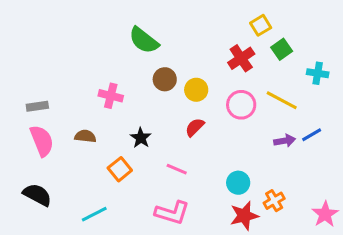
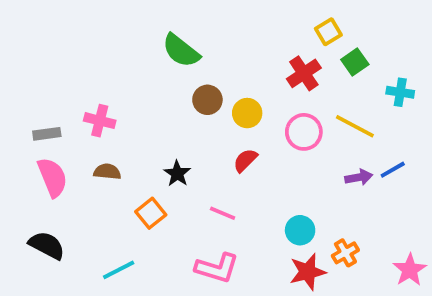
pink cross: (111, 96) -> (100, 121), moved

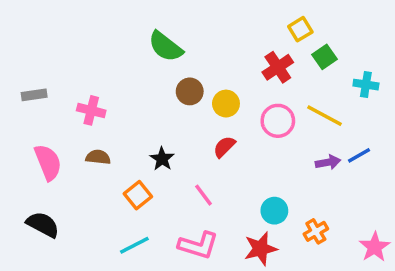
gray rectangle: (47, 134) -> (34, 95), moved
pink line: (223, 213) -> (204, 195), turned 30
cyan line: (119, 270) -> (134, 245), moved
red star: (308, 272) -> (261, 249), moved

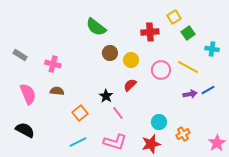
red cross: (278, 67) -> (150, 32), moved, turned 30
gray rectangle: (34, 95) -> (20, 55), turned 40
black star: (162, 159) -> (106, 96), moved

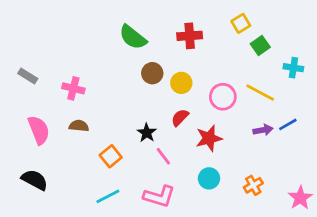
red cross: (150, 32) -> (190, 36), moved
cyan circle: (159, 122) -> (209, 178), moved
red star: (151, 144) -> (209, 138), moved

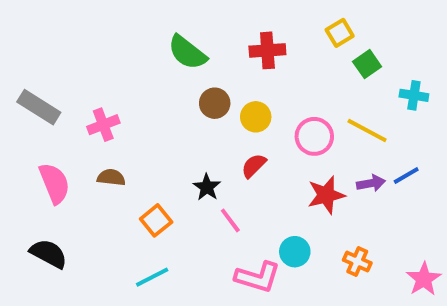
gray rectangle: (28, 76) -> (39, 107), size x1.5
pink cross: (73, 88) -> (103, 125), turned -35
red star: (209, 138) -> (326, 195), moved
orange cross: (253, 185) -> (357, 261), turned -36
pink L-shape: (159, 196) -> (258, 277), moved

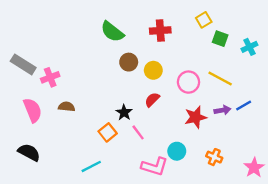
green square: (367, 64) -> (220, 39), turned -35
cyan cross: (414, 95) -> (249, 47), moved, turned -35
pink cross: (103, 125) -> (50, 77), moved
orange square: (156, 220) -> (108, 132), moved

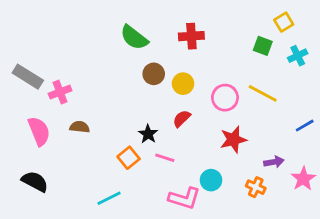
yellow square: (204, 20) -> (284, 22), moved
blue line: (244, 105) -> (305, 126), moved
purple arrow: (222, 110) -> (274, 162), moved
pink line: (138, 132) -> (165, 158), turned -35
pink star: (254, 168) -> (303, 179), moved

